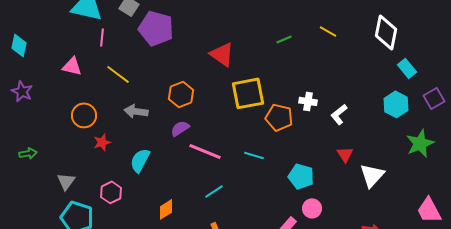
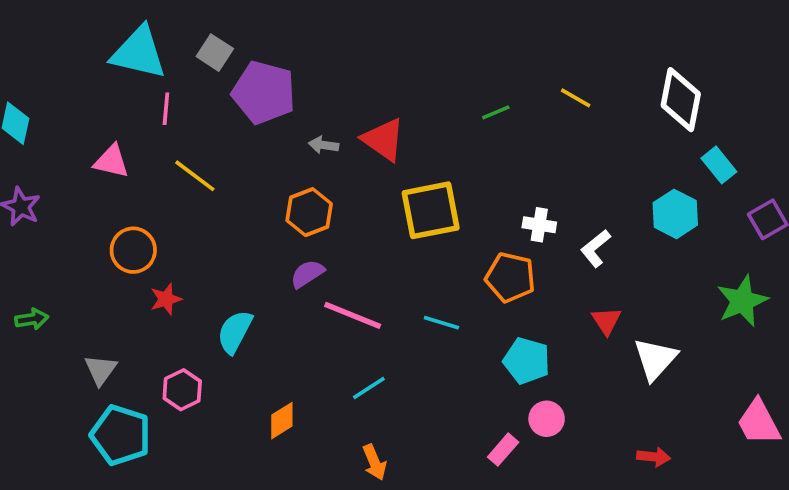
cyan hexagon: (396, 104) -> (675, 214), moved
gray arrow: (136, 111) -> (324, 145), moved, size x0.7
orange pentagon: (279, 117) -> (510, 277), moved

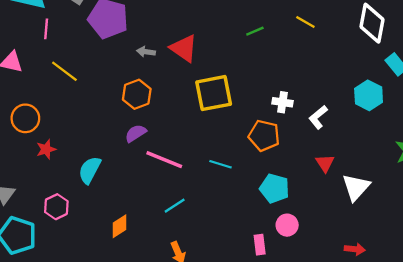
pink rectangle: (503, 450) -> (260, 245), turned -48

